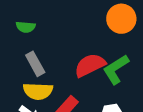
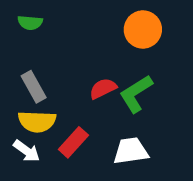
green semicircle: (26, 27) -> (30, 23), moved
red semicircle: (90, 65) -> (103, 89), size x0.7

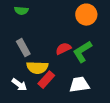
yellow semicircle: (37, 121) -> (37, 68), moved

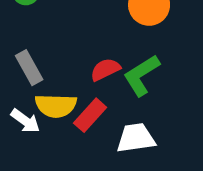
red rectangle: (46, 80) -> (90, 115), moved
white arrow: (19, 85) -> (25, 121), moved

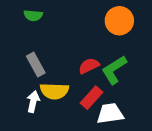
red rectangle: (90, 115) -> (92, 98), moved
white arrow: (25, 121) -> (33, 102), turned -114

